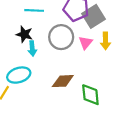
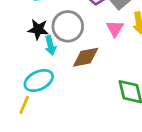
gray circle: (61, 37) -> (68, 26), moved
brown diamond: (63, 81) -> (86, 57), moved

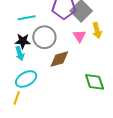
cyan arrow: (50, 45) -> (20, 53), moved

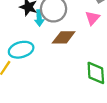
cyan arrow: (20, 53) -> (39, 18), moved

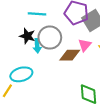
brown diamond: (64, 37) -> (70, 55), moved

